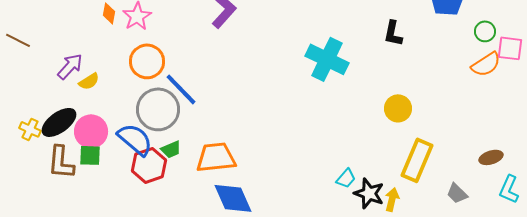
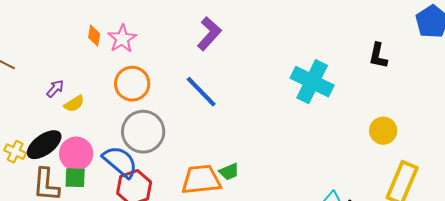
purple arrow: (70, 66) -> (55, 89), size x0.7
blue line: (181, 89) -> (201, 92), moved
green trapezoid: (171, 149) -> (229, 172), moved

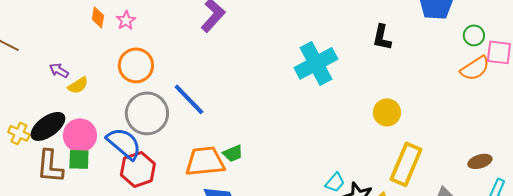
pink star: (122, 39) -> (126, 20), size x0.7
cyan cross: (312, 82) -> (316, 63), turned 36
purple arrow: (55, 89) -> (59, 70), turned -102
blue line: (201, 92) -> (189, 99), moved

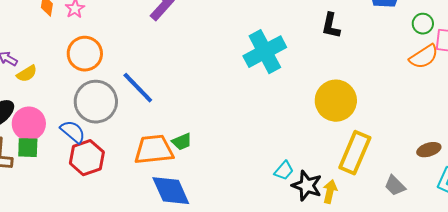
yellow circle: (387, 112) -> (336, 101), size x1.5
blue semicircle: (124, 143) -> (73, 132), size x0.7

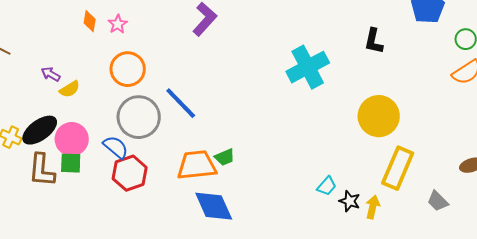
black star: (307, 186) -> (350, 201), size x0.7

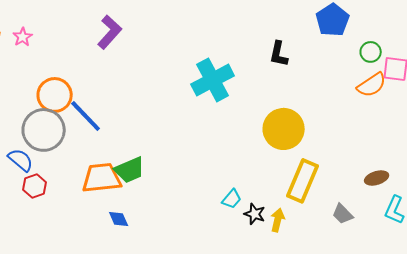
orange circle: (128, 69) -> (55, 95), moved
green trapezoid: (225, 157) -> (130, 170), size x1.5
red hexagon: (130, 173) -> (35, 186), size x0.7
blue diamond: (214, 206) -> (119, 219), size x0.5

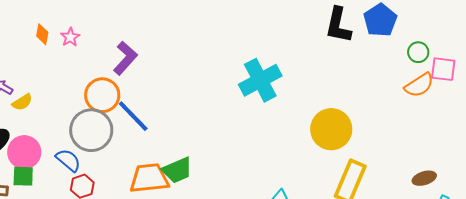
purple L-shape: (110, 32) -> (125, 58), moved
black L-shape: (279, 54) -> (338, 25), moved, size x1.4

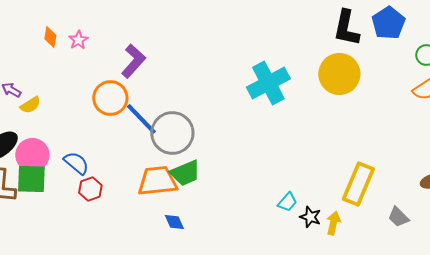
yellow circle: (331, 129) -> (339, 74), moved
gray circle: (91, 130) -> (172, 133), moved
green square: (23, 176) -> (31, 179), size x1.4

